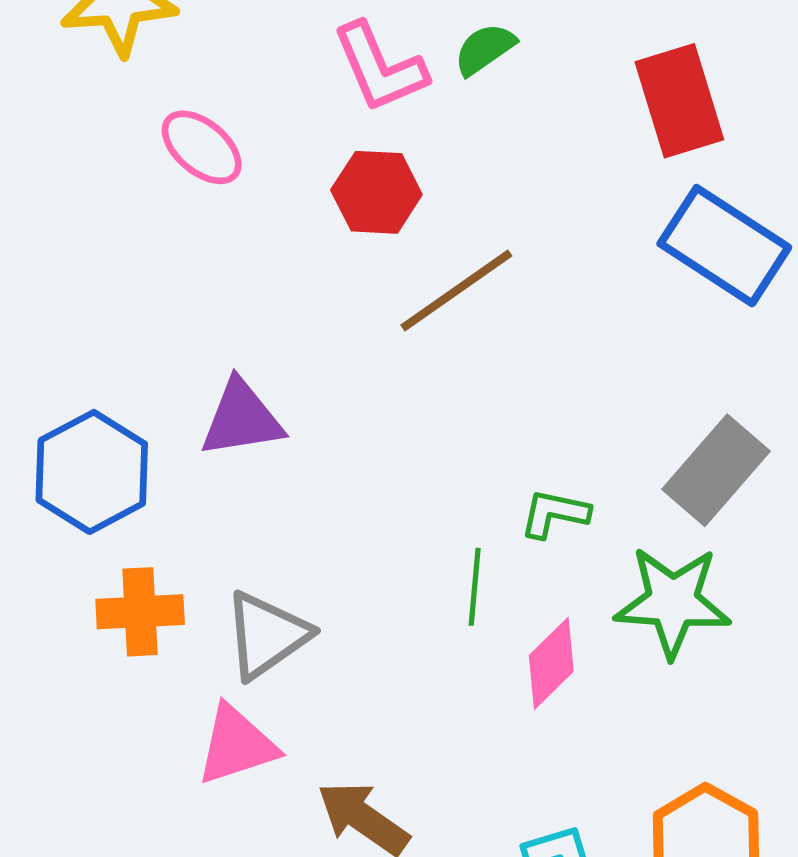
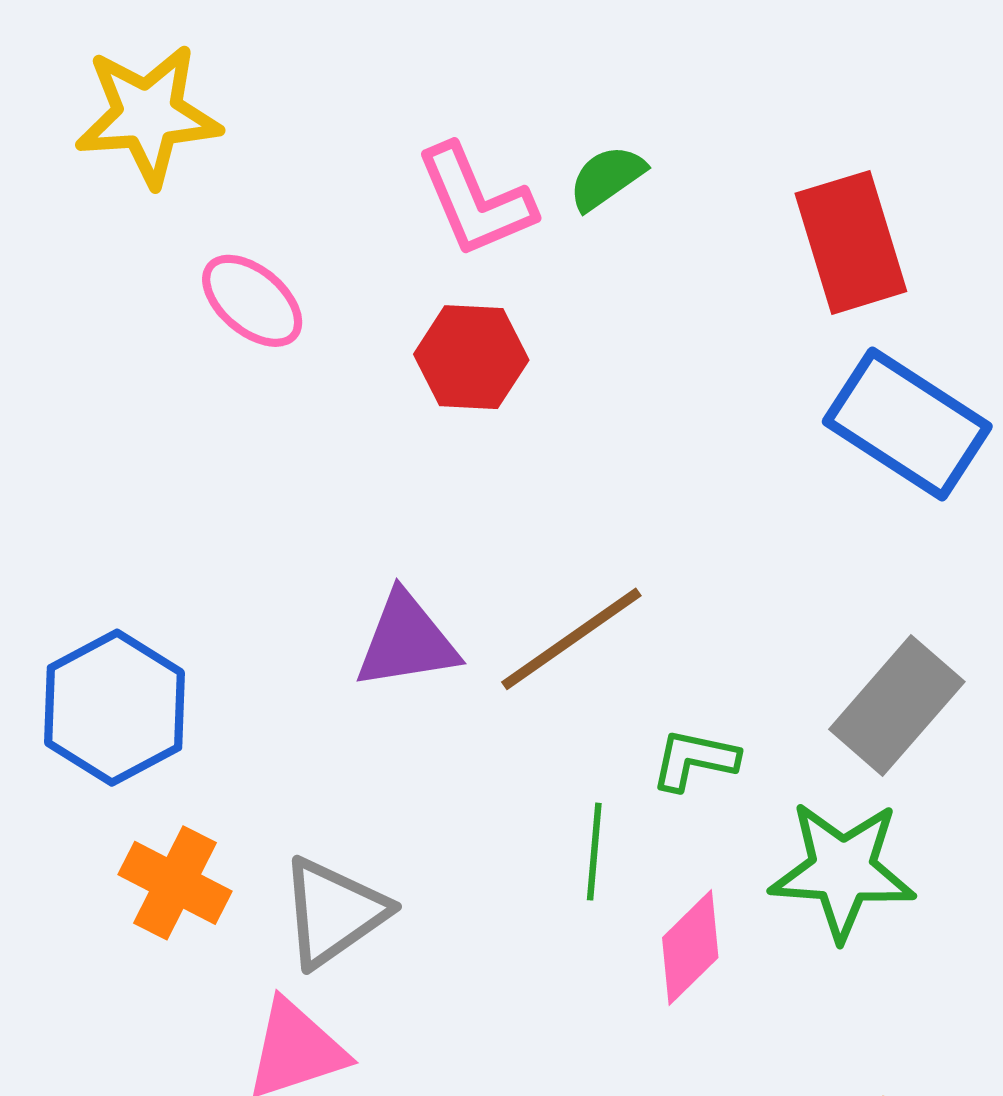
brown line: (456, 291) -> (571, 639), moved
purple triangle: (242, 419) -> (407, 641), moved
orange cross: (140, 612) -> (175, 883), turned 30

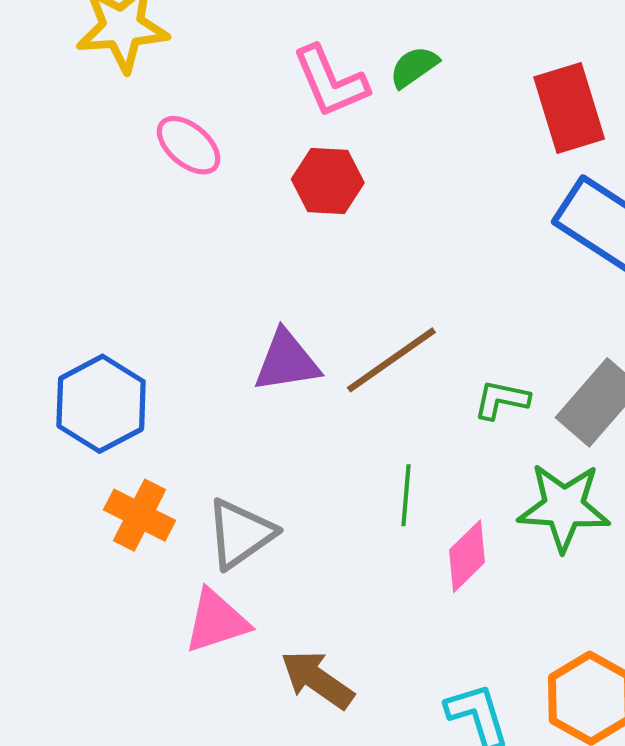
green L-shape: (694, 760) -> (501, 400), moved

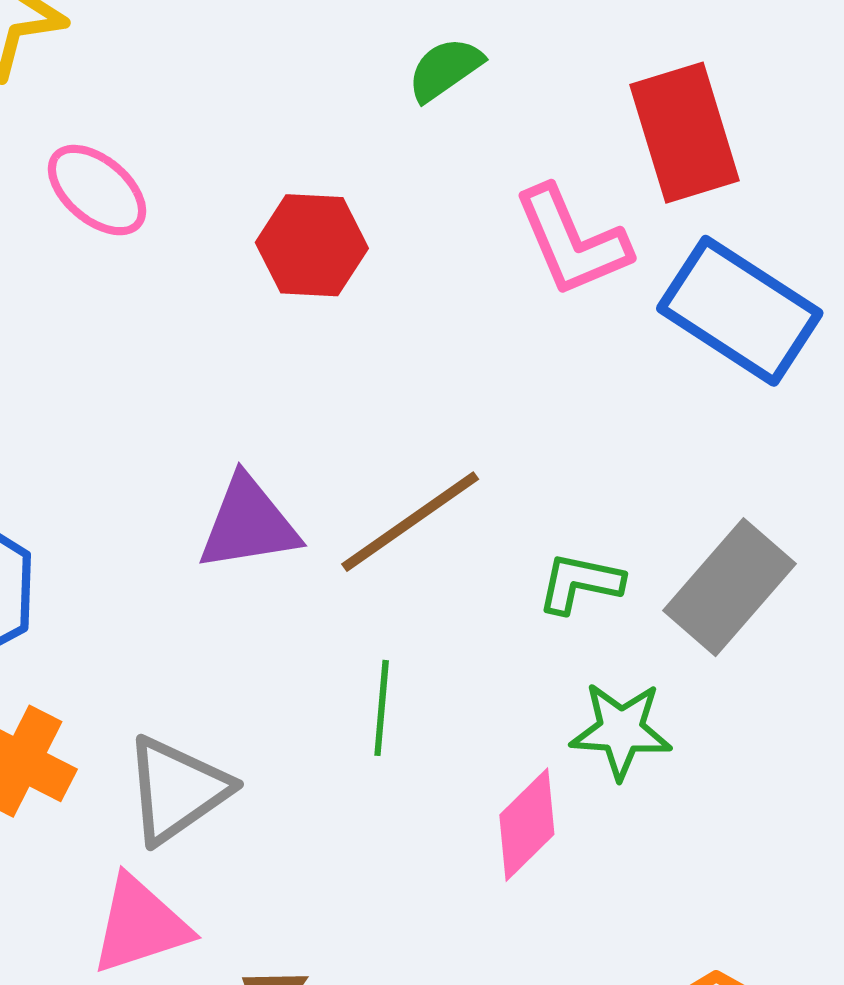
pink L-shape: (330, 82) -> (572, 241), moved
green line: (406, 495) -> (382, 708), moved
green star: (564, 507) -> (621, 730), moved, size x0.7

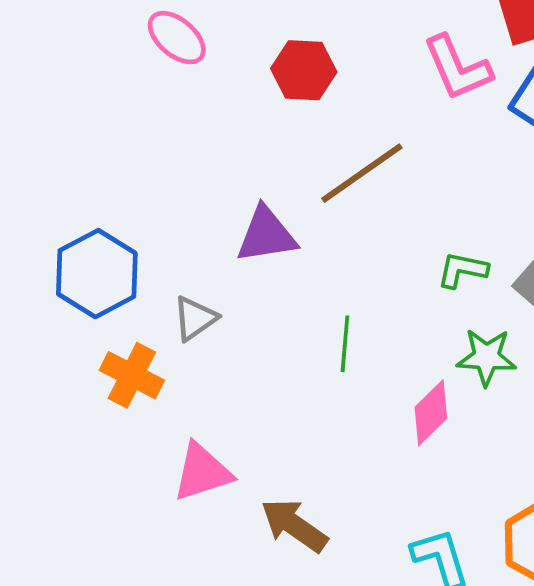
brown line: (410, 522) -> (362, 173), moved
gray triangle: (177, 790) -> (195, 318), moved, size x0.7

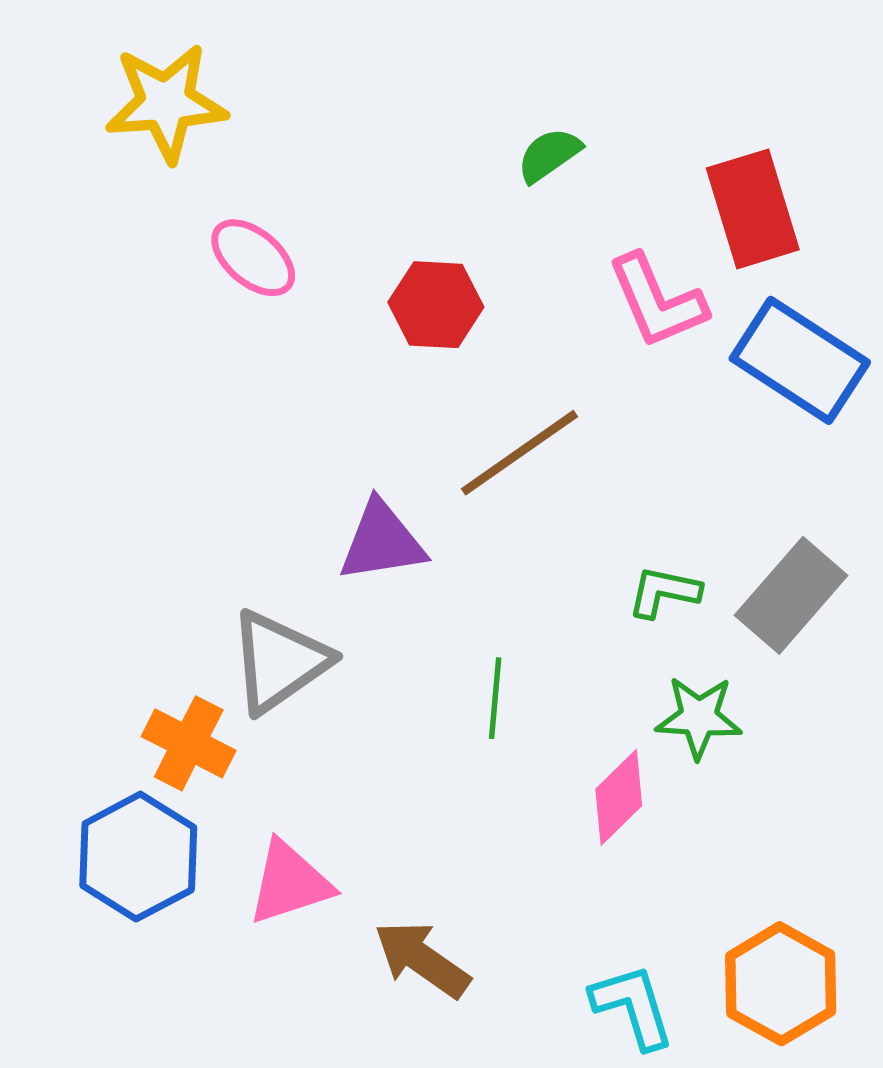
blue hexagon: (97, 274) -> (138, 857), moved
gray triangle: (195, 318) -> (279, 662), size x1.6

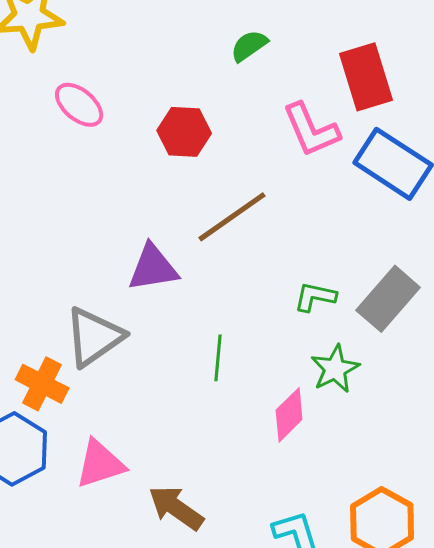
green star: (699, 717) -> (335, 369), turned -30

